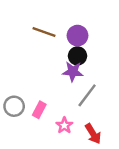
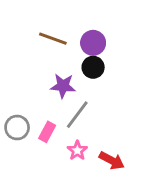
purple star: (73, 72) -> (63, 86), moved
gray line: (87, 95) -> (77, 115), moved
red arrow: (93, 134) -> (112, 161), turned -30

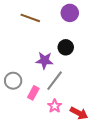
brown line: (53, 39) -> (30, 18), moved
purple circle: (93, 43) -> (70, 13), moved
gray circle: (17, 128) -> (13, 81), moved

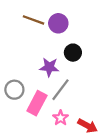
purple circle: (70, 13) -> (58, 23), moved
pink rectangle: (33, 93) -> (37, 103), size x1.5

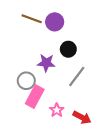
gray circle: (14, 90) -> (26, 81), moved
gray line: (61, 90) -> (77, 77), moved

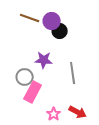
black circle: (68, 49) -> (60, 31), moved
gray line: (77, 77) -> (73, 73), turned -45
pink star: (57, 110) -> (54, 114), moved

